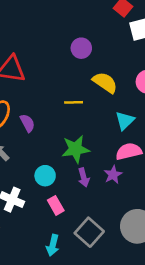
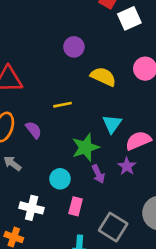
yellow line: (74, 102) -> (63, 105), moved
cyan triangle: (125, 121) -> (112, 124), moved
pink rectangle: (56, 205) -> (76, 206), turned 54

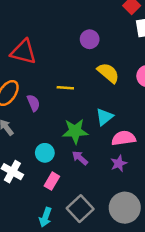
purple star: (127, 166) -> (119, 163), moved
purple arrow: (98, 174) -> (80, 158), turned 140

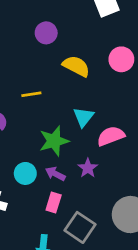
purple arrow: (80, 158) -> (55, 174), moved
purple star: (119, 163) -> (88, 168), moved
pink rectangle: (52, 181) -> (54, 202), moved

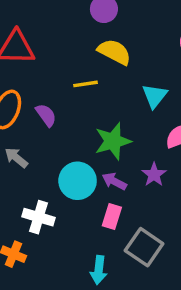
yellow semicircle: (76, 66) -> (114, 52), moved
cyan triangle: (83, 117) -> (155, 96), moved
cyan circle: (25, 173) -> (78, 181), size x1.4

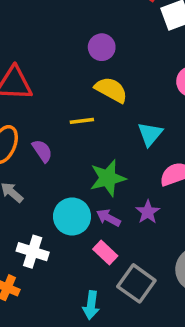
pink rectangle: (112, 216) -> (105, 252), turned -65

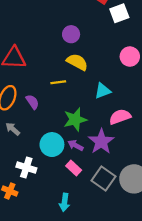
cyan triangle: (150, 134) -> (103, 91), turned 30
purple star: (148, 212) -> (101, 142), size x1.6
gray square: (136, 283) -> (104, 179), moved

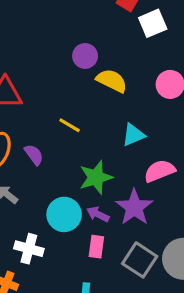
yellow semicircle: (77, 62) -> (112, 81), moved
yellow line: (58, 82) -> (70, 125), turned 40
pink rectangle: (74, 168) -> (96, 247), turned 56

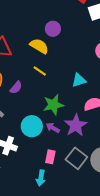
yellow semicircle: (112, 81) -> (39, 46), moved
purple semicircle: (34, 155) -> (16, 88), turned 72
pink rectangle: (96, 247) -> (50, 157), moved

